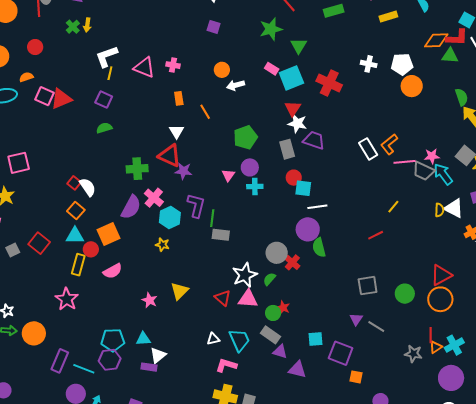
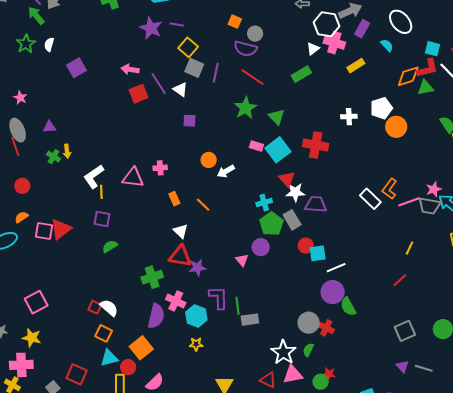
green pentagon: (245, 137) -> (271, 224), moved
cyan cross: (255, 187) -> (264, 203), moved

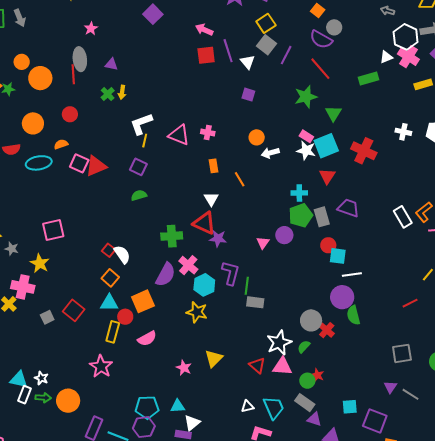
purple square: (77, 68) -> (153, 14), turned -30
white star: (295, 192) -> (306, 150), moved
yellow star: (196, 344) -> (197, 312), size x1.5

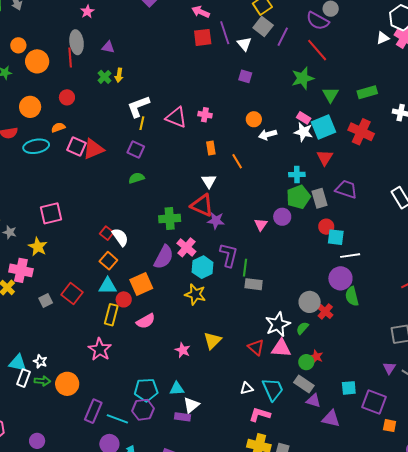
green rectangle: (368, 79) -> (367, 92), moved

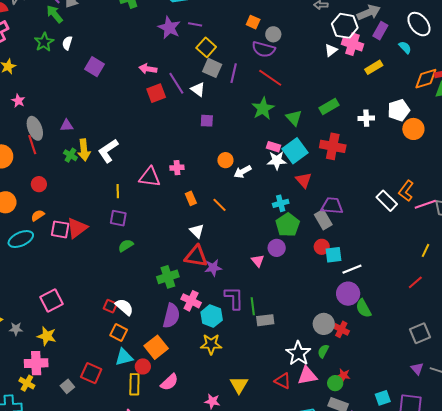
pink star: (87, 12) -> (18, 101), moved
yellow arrow: (119, 75) -> (84, 150), size x1.5
white L-shape: (138, 106) -> (108, 151), moved
gray rectangle: (320, 198) -> (323, 220), moved

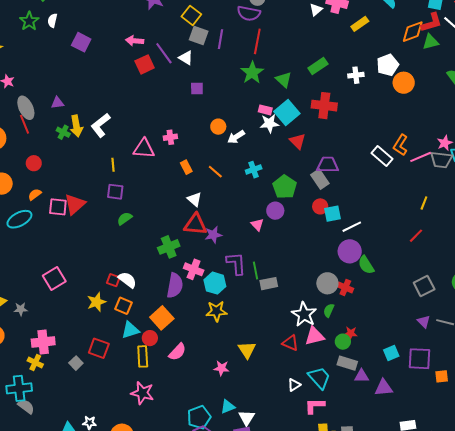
red line: (270, 78) -> (257, 41), turned 70
cyan cross: (281, 203) -> (254, 170), moved
yellow star: (47, 336) -> (96, 302), moved, turned -30

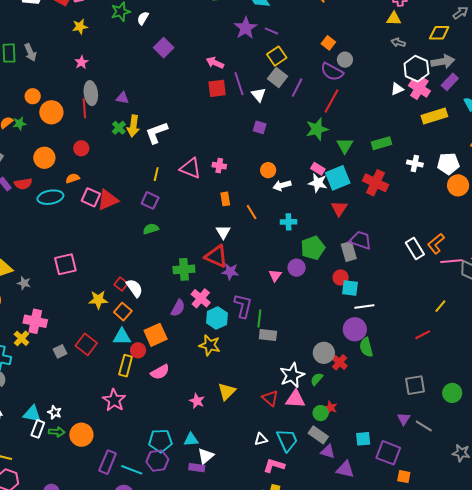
yellow rectangle: (360, 24) -> (434, 116), size x1.4
purple semicircle: (175, 285) -> (178, 308), size x0.7

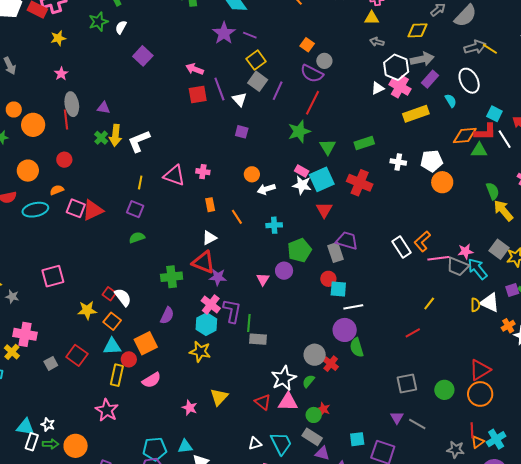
white triangle: (223, 232) -> (209, 238), turned 35
pink cross: (201, 298) -> (211, 304), moved

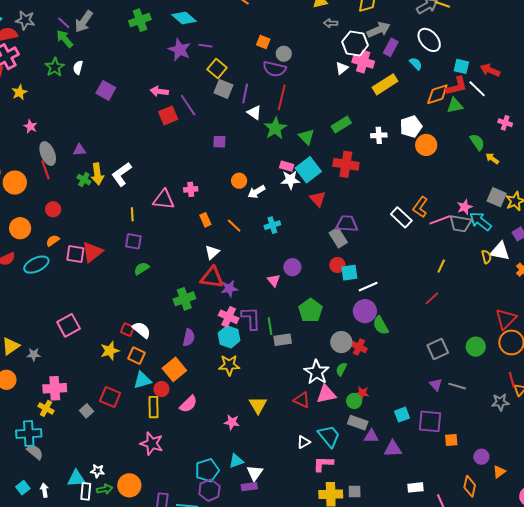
white triangle: (239, 99) -> (254, 113), moved
yellow arrow: (503, 210) -> (492, 158), size x0.6
green pentagon: (299, 250) -> (310, 310), moved

